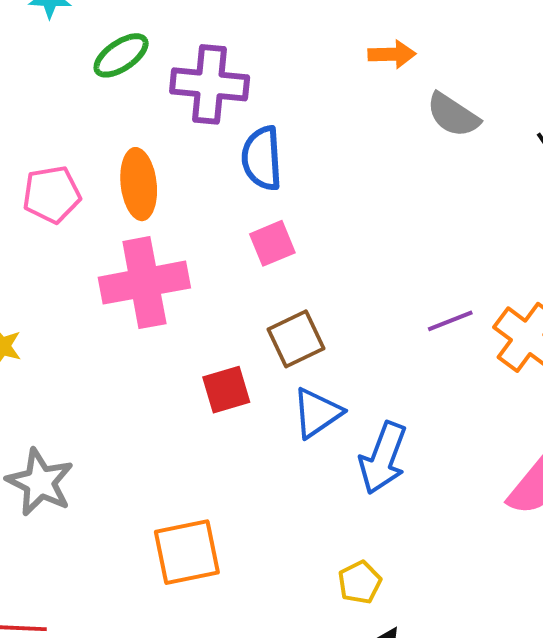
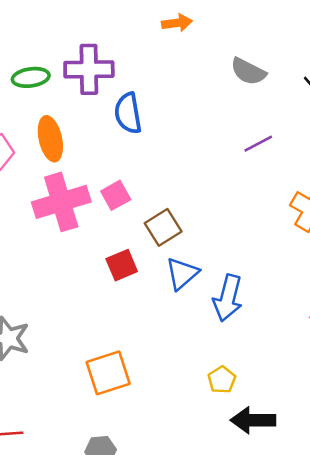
orange arrow: (392, 54) -> (177, 23), moved
green ellipse: (121, 55) -> (31, 77), moved, turned 33
pink square: (272, 243) -> (116, 195), moved
purple line: (450, 321) -> (258, 144), moved

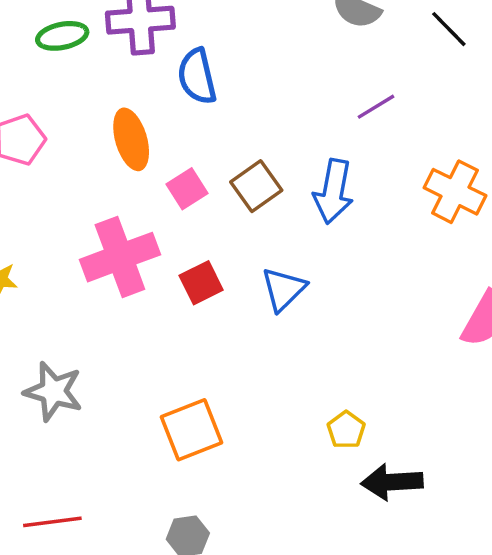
orange ellipse: (50, 139) -> (131, 139), moved
pink cross: (61, 202) -> (120, 257), moved
brown square: (163, 227) -> (256, 186), moved
blue arrow: (228, 298) -> (333, 191), moved

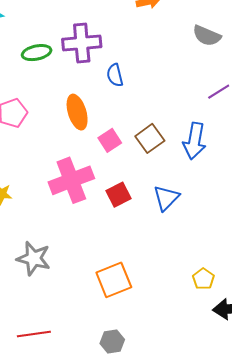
blue semicircle: (197, 76) -> (115, 75), size x0.7

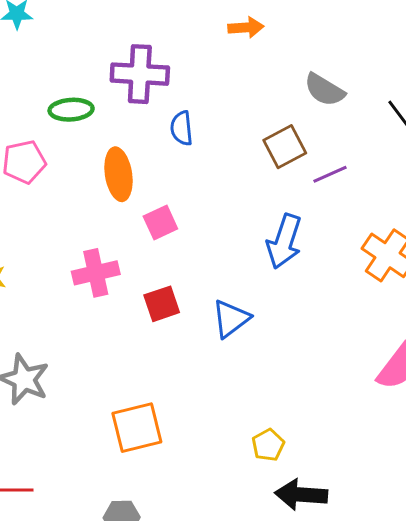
green ellipse: (37, 53) -> (71, 110), moved
brown square: (150, 138) -> (285, 147), moved
pink cross: (71, 180) -> (96, 273), size x0.7

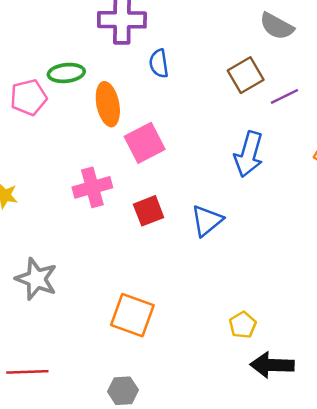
green ellipse: (71, 110) -> (66, 73), moved
pink square: (160, 222) -> (145, 143), size x1.4
orange square: (137, 428) -> (132, 315), turned 36

